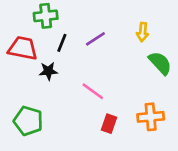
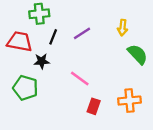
green pentagon: (28, 121) -> (25, 88), moved

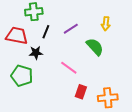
green semicircle: (138, 54) -> (95, 47), moved
orange cross: (129, 101) -> (108, 98), moved

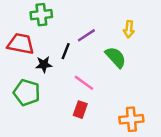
black line: (46, 32) -> (66, 51), moved
red rectangle: (81, 92) -> (80, 110), moved

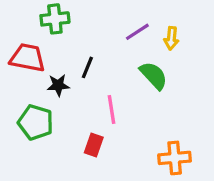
purple line: (86, 35) -> (137, 32), moved
pink line: (84, 83) -> (112, 109), turned 45
red rectangle: (80, 110) -> (94, 145), moved

